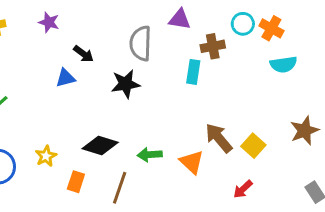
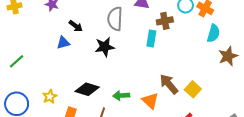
cyan semicircle: (283, 64) -> (213, 33), turned -66
brown star: (304, 131) -> (228, 56), moved

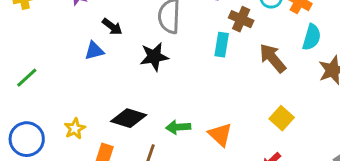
brown cross: (165, 21) -> (241, 19), turned 35
brown arrow: (169, 84) -> (273, 58), moved

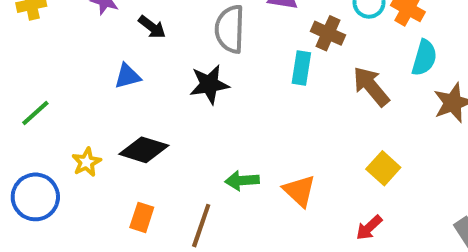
black arrow: (112, 27) -> (152, 27), moved
black diamond: (129, 118) -> (144, 150), moved
yellow star: (75, 129) -> (87, 162), moved

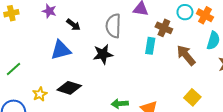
blue triangle: (127, 76) -> (61, 50), size x1.5

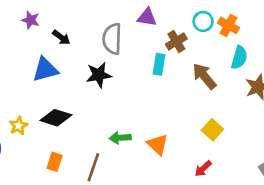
brown cross: (164, 28) -> (176, 41), turned 35

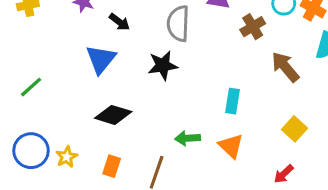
cyan rectangle: (159, 64) -> (233, 101), moved
blue triangle: (45, 70) -> (101, 59), turned -36
yellow star: (18, 126) -> (67, 157), moved

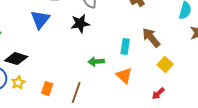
brown arrow: (285, 67) -> (151, 38), moved
black diamond: (113, 115) -> (16, 59), moved
green arrow: (188, 138) -> (96, 62), moved

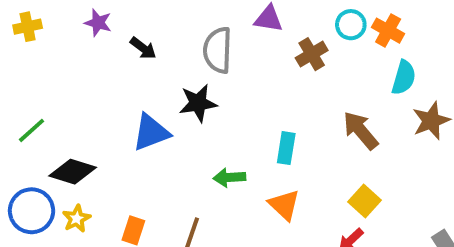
blue triangle: (40, 20) -> (151, 132), moved, turned 30
brown arrow: (151, 38) -> (361, 130), moved
yellow square: (165, 65) -> (365, 201), moved

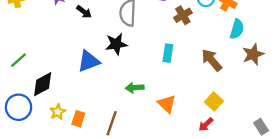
cyan rectangle: (286, 148) -> (168, 53), moved
black diamond: (73, 172) -> (43, 84), turned -45
yellow star: (77, 219) -> (58, 112), moved

